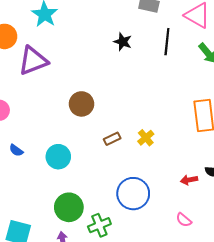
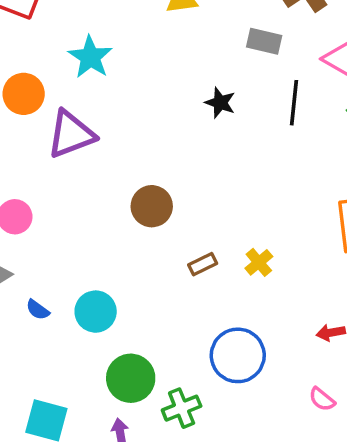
blue semicircle: (16, 150) -> (38, 310), moved
cyan circle: (58, 157) -> (96, 312), moved

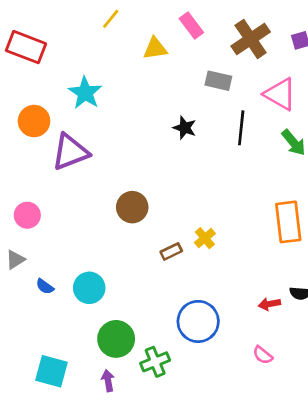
yellow cross: (259, 262) -> (205, 238), moved

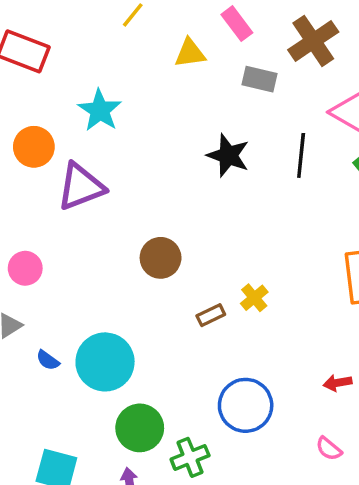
gray rectangle: (218, 81) -> (259, 79), moved
black star: (185, 128) -> (228, 155), size x1.4
cyan circle: (89, 288) -> (105, 362), size x1.4

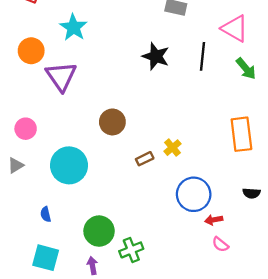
purple triangle: (81, 187) -> (61, 76), turned -44
blue semicircle: (48, 360) -> (46, 214), moved, turned 40
cyan circle: (105, 362) -> (69, 165), moved
red arrow: (338, 383) -> (214, 220), moved
blue circle: (246, 405) -> (194, 194), moved

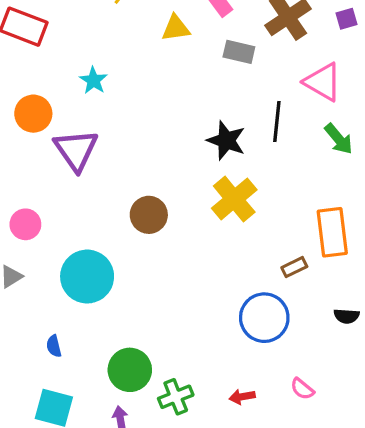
cyan star: (73, 27) -> (93, 80), size x0.7
black star: (156, 56) -> (226, 140), moved
yellow cross: (172, 148) -> (234, 199), moved, size x1.8
brown rectangle: (145, 159) -> (294, 267), moved
red arrow: (214, 220) -> (242, 397), moved

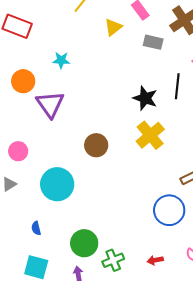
yellow triangle: (176, 28) -> (113, 27), turned -30
cyan star: (93, 80) -> (61, 60), turned -30

